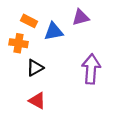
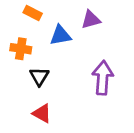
orange rectangle: (29, 21) -> (33, 13), moved
black triangle: (35, 68) -> (39, 76), turned -30

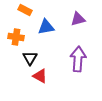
purple triangle: (91, 20) -> (78, 19), moved
red triangle: (42, 113) -> (40, 76), moved

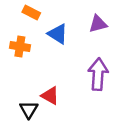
blue triangle: (46, 27) -> (58, 34), turned 42
black triangle: (30, 58) -> (29, 109), moved

